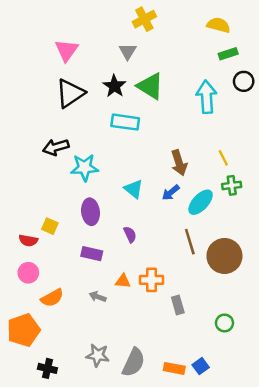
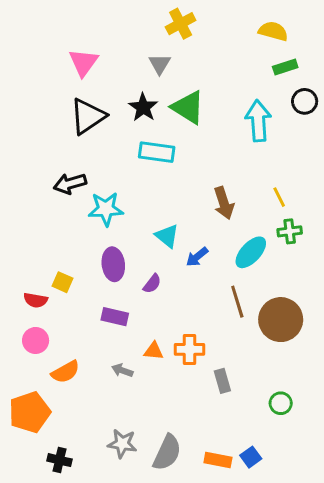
blue arrow: (171, 193) -> (197, 257), moved
purple semicircle: (130, 234) -> (152, 284), moved, turned 63

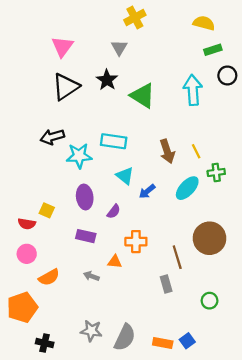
green triangle: (188, 107) -> (143, 96), moved
cyan rectangle: (157, 152) -> (114, 141), moved
yellow line: (279, 197) -> (196, 151), moved
brown line: (237, 302) -> (177, 257), moved
orange cross: (189, 349) -> (136, 242), moved

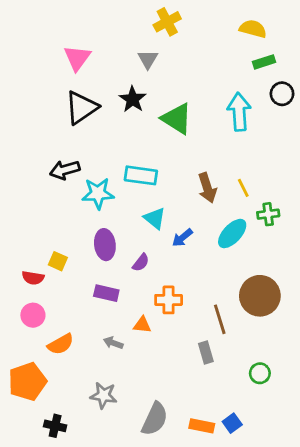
gray star: (91, 331) -> (104, 395), moved

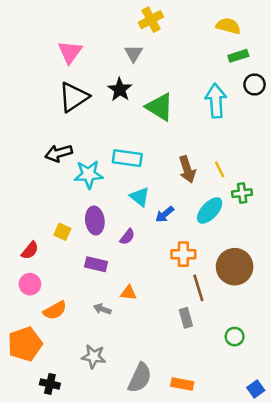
yellow square: (58, 261) -> (62, 232), moved
red semicircle: (33, 278) -> (30, 250), turned -60
orange cross: (169, 300) -> (183, 254), moved
blue square: (232, 423) -> (256, 389), moved

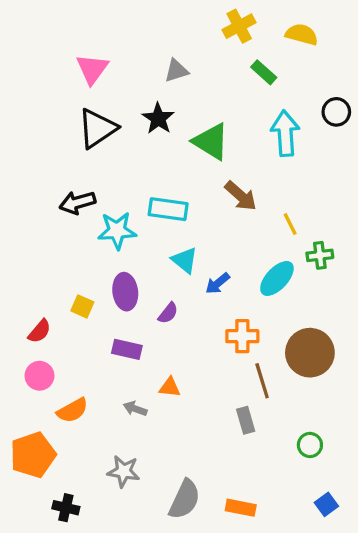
yellow cross: (151, 20) -> (239, 26), moved
gray triangle: (134, 53) -> (176, 71), turned 42
green rectangle: (238, 56) -> (264, 72), moved, turned 60
brown arrow: (187, 169) -> (241, 196), moved, turned -30
blue square: (256, 389) -> (326, 504), moved

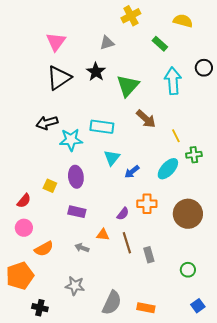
yellow cross: (239, 26) -> (131, 16), moved
green triangle: (211, 142) -> (128, 86), turned 40
cyan triangle: (185, 260) -> (112, 158), turned 30
purple semicircle: (168, 313) -> (123, 214), moved
brown line: (262, 381) -> (127, 243), moved

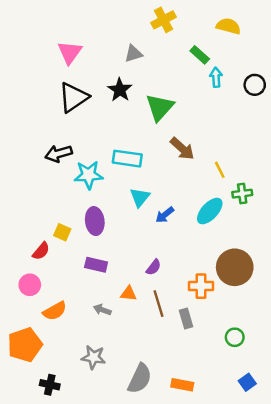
cyan arrow: (173, 81) -> (216, 77), moved, size x0.6
red semicircle: (24, 201) -> (41, 251), moved
orange cross: (147, 204) -> (201, 286), moved

